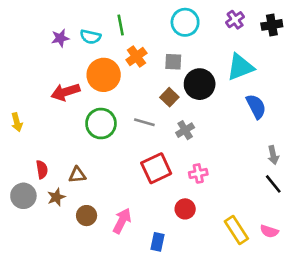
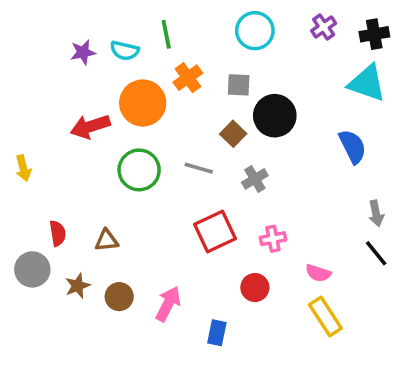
cyan triangle: (240, 67) -> (367, 83), moved, turned 40
brown star: (56, 197) -> (78, 286), moved
pink semicircle: (269, 231) -> (318, 273), moved

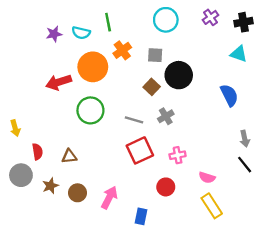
cyan triangle: (367, 83) -> (239, 54), size x0.7
yellow arrow: (23, 168) -> (15, 128), moved
gray line: (199, 168) -> (134, 120), moved

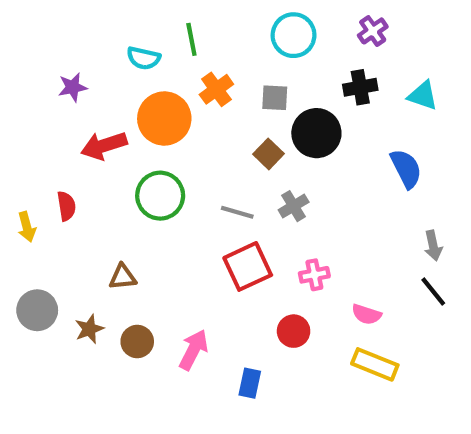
black cross: (243, 22) -> (360, 87), moved
purple star: (54, 34) -> (73, 87), moved
red semicircle: (37, 152) -> (66, 206), moved
yellow rectangle: (212, 206) -> (375, 364), turned -35

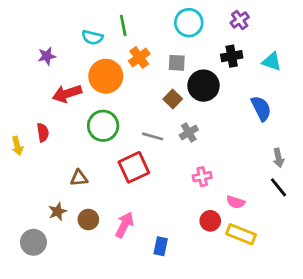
red square: (248, 266) -> (134, 167), moved
gray circle: (37, 310) -> (33, 242), moved
red circle: (294, 331) -> (210, 221), moved

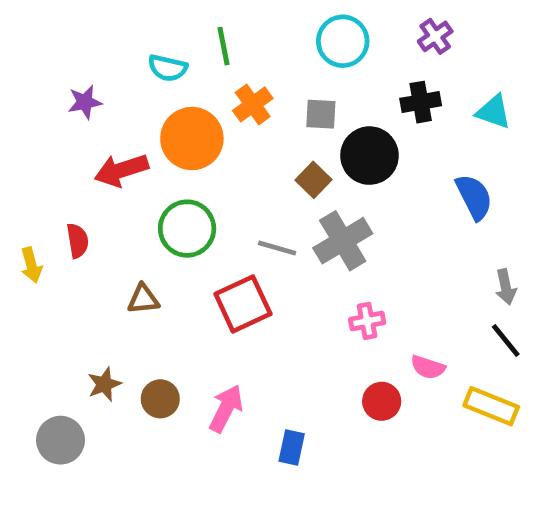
gray cross: (189, 132) -> (343, 241), size x1.6
brown triangle: (79, 178) -> (143, 299), moved
yellow rectangle: (241, 234) -> (491, 406), moved

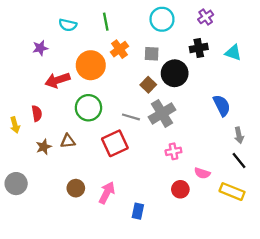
cyan semicircle: (168, 68) -> (68, 25), moved
blue semicircle: (474, 197) -> (222, 105), moved
brown star: (104, 384) -> (44, 147), moved
gray circle: (61, 440) -> (16, 184), moved

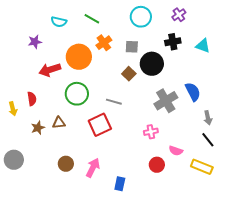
green line: (106, 22) -> (92, 19), turned -49
gray cross: (162, 113) -> (166, 101), moved

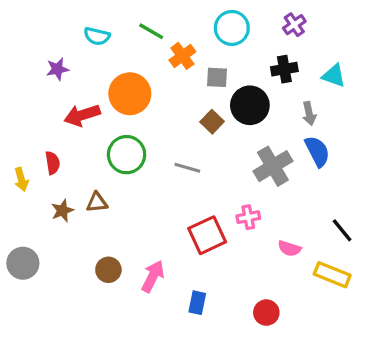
orange cross: (104, 43) -> (182, 56), moved
gray arrow: (208, 118) -> (309, 113), moved
red square: (100, 125) -> (207, 235), moved
red circle: (157, 165) -> (266, 313), moved

